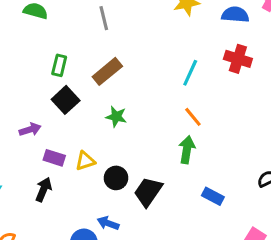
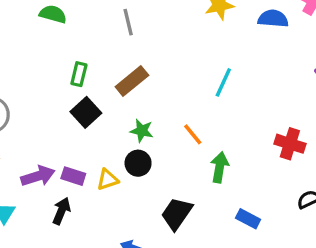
red cross: (238, 59) -> (290, 144), moved
orange line: (193, 117) -> (193, 134), moved
purple arrow: (30, 129) -> (38, 176), moved, size x1.4
black circle: (116, 178) -> (138, 163), moved

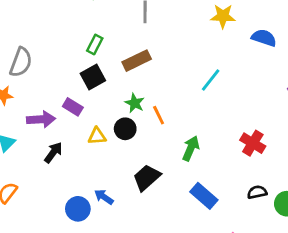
orange line: (193, 134) -> (159, 115), moved
purple rectangle: (73, 176) -> (73, 107), moved
blue rectangle: (248, 219) -> (204, 196), size x1.4

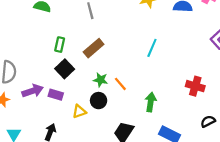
purple arrow: (41, 119) -> (33, 91), moved

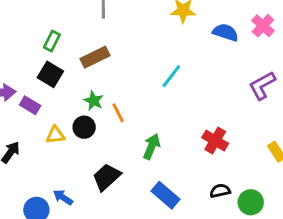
black square: (65, 69) -> (50, 74), turned -30

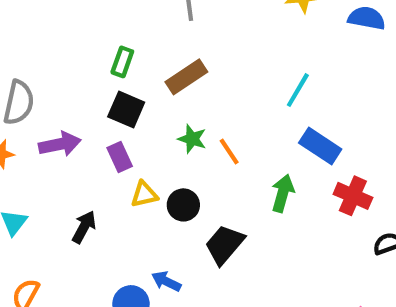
purple rectangle: (30, 105) -> (120, 157), moved, turned 42
black circle: (84, 127) -> (183, 205), moved
red cross: (215, 141) -> (353, 196), moved
blue rectangle: (165, 195) -> (320, 146), moved

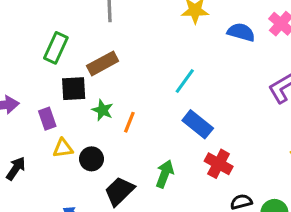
green rectangle: (122, 62) -> (56, 48), size x1.4
black square: (126, 109) -> (74, 89), moved, turned -32
orange line: (229, 152) -> (129, 122), turned 50
green arrow: (283, 193) -> (165, 174), moved

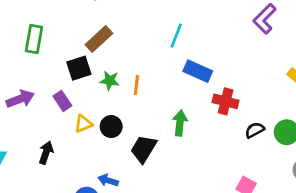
green rectangle: (56, 48) -> (34, 39), moved

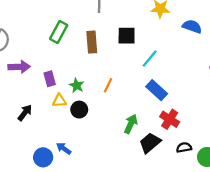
green rectangle: (34, 39) -> (59, 32), moved
brown rectangle: (99, 39) -> (92, 42), turned -70
black square: (79, 68) -> (127, 36), moved
green star: (110, 81) -> (77, 86), moved
black trapezoid: (144, 149) -> (150, 143), moved

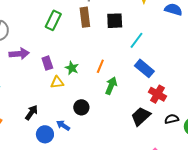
brown rectangle: (92, 42) -> (85, 17), moved
black circle: (79, 110) -> (81, 107), moved
black arrow: (25, 113) -> (31, 113), moved
green arrow: (131, 124) -> (111, 86), moved

